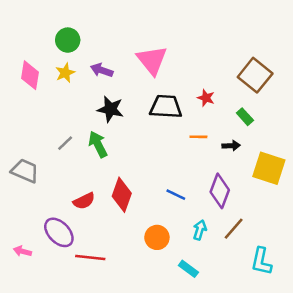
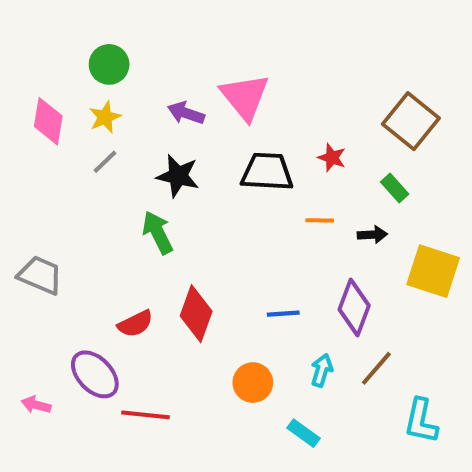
purple arrow: (102, 70) -> (186, 113), moved
gray line: (65, 143) -> (105, 162), moved
blue line: (176, 195) -> (283, 314), turned -30

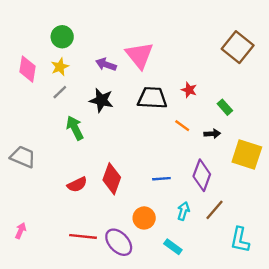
brown square: (411, 121) -> (238, 47), moved
orange line: (320, 220) -> (182, 126), turned 35
green arrow: (158, 233) -> (75, 128), moved
purple ellipse: (95, 374) -> (119, 242), moved
pink arrow: (36, 405) -> (21, 231), turned 98

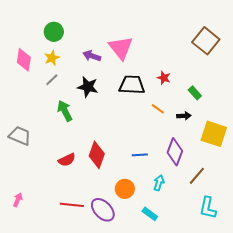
brown line: (215, 210) -> (197, 176), moved

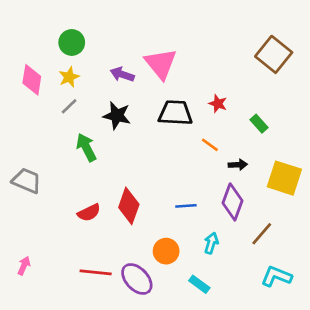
black arrow: (184, 116) -> (238, 165), moved
cyan L-shape: (208, 208) -> (276, 276), turned 100

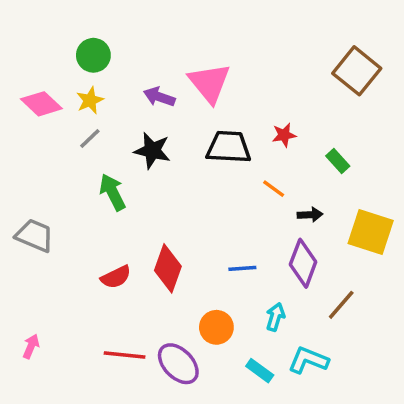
pink diamond: (32, 80) -> (41, 104), turned -56
red star: (218, 104) -> (284, 135), turned -30
cyan L-shape: (276, 276) -> (308, 360), moved

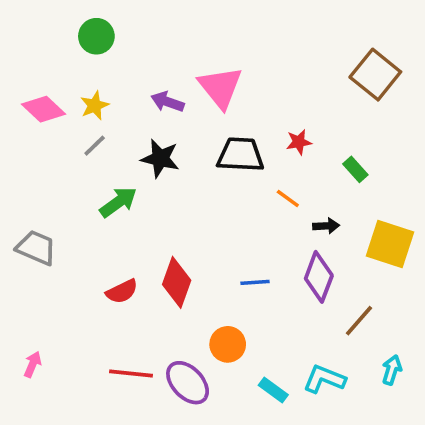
green circle: (93, 55) -> (96, 36), moved
green arrow: (112, 192) -> (118, 202), turned 81
cyan arrow: (275, 317) -> (392, 370), moved

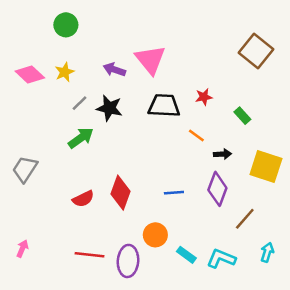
gray line: (95, 146) -> (80, 103), moved
gray trapezoid: (36, 248) -> (25, 169), turned -80
purple ellipse: (188, 383) -> (128, 261), turned 48
cyan rectangle: (273, 390) -> (186, 255), moved

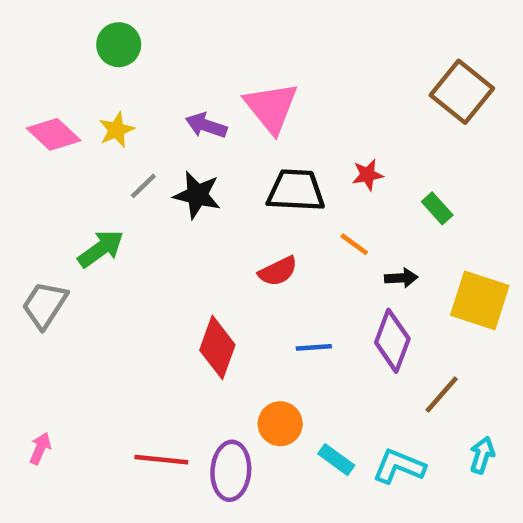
green arrow: (81, 138) -> (101, 249), moved
red semicircle: (83, 199) -> (278, 271), moved

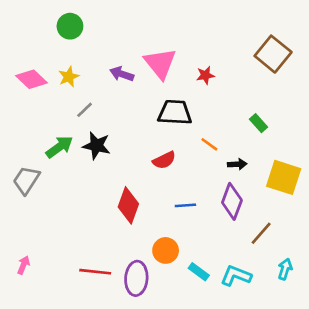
red star: (368, 175) -> (205, 75), moved
black star: (197, 195) -> (97, 146), moved

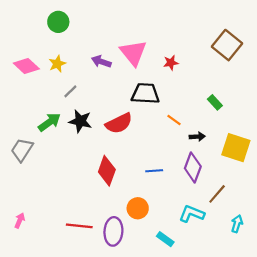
red semicircle: (164, 160) -> (119, 123), moved, size x1.4
cyan rectangle: (199, 272) -> (165, 239), moved
cyan L-shape: (236, 276) -> (192, 214), moved

